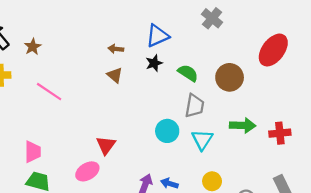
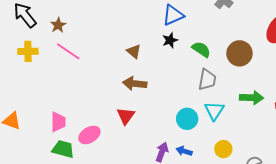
brown arrow: (116, 49) -> (135, 84), moved, size x1.6
pink line: (49, 92) -> (68, 51), moved
cyan circle: (167, 131) -> (187, 119), moved
pink ellipse: (87, 171) -> (89, 135), moved

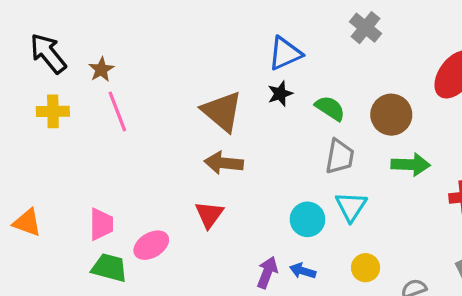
pink line: (68, 51) -> (117, 111), turned 35
brown triangle: (134, 51) -> (222, 111), size x1.8
green arrow: (252, 98) -> (411, 165), moved

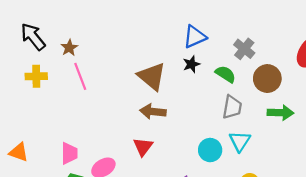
gray cross: (366, 28) -> (244, 49), moved

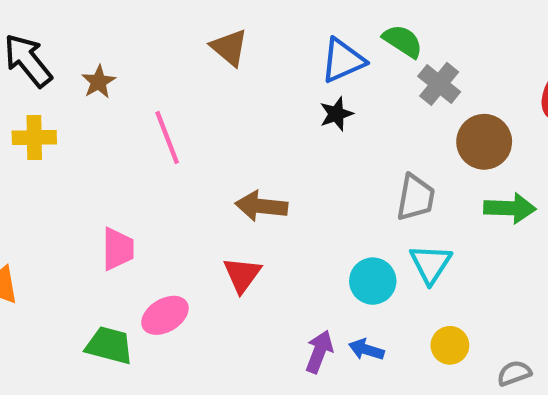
green semicircle: (226, 74) -> (403, 41), moved
pink line: (80, 76) -> (167, 138), moved
brown triangle: (152, 76) -> (229, 48), moved, size x0.7
pink trapezoid: (69, 153) -> (118, 249), moved

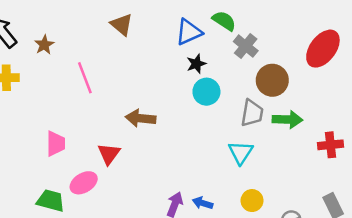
black star: (336, 114) -> (196, 64), moved
gray trapezoid: (416, 198) -> (252, 113), moved
red triangle: (242, 275) -> (109, 154), moved
cyan circle: (373, 281) -> (206, 92), moved

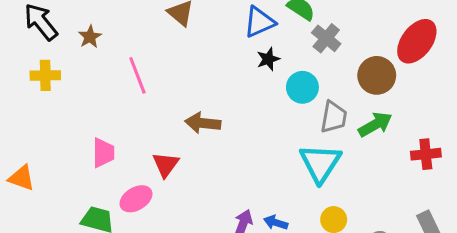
brown circle: (272, 80) -> (377, 75), moved
cyan circle: (206, 92) -> (302, 87), moved
green arrow: (287, 119) -> (375, 124), turned -32
cyan triangle: (241, 152) -> (320, 163), size x1.4

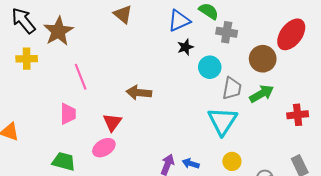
brown star: (90, 37) -> (58, 31), size x1.8
gray cross: (326, 38) -> (227, 32), turned -30
pink line: (137, 75) -> (81, 77), moved
pink ellipse: (136, 199) -> (104, 148), moved

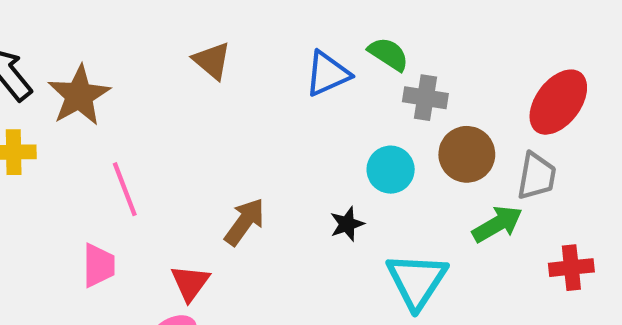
black star: (185, 47) -> (347, 224), moved
brown circle: (263, 59) -> (467, 154), moved
gray trapezoid: (232, 88) -> (537, 176), moved
brown arrow: (139, 93) -> (245, 222), turned 120

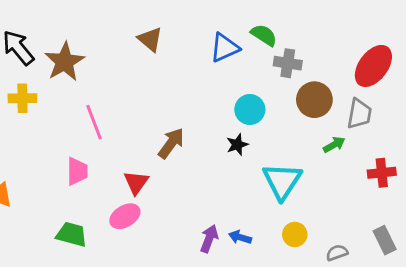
cyan circle: (391, 170) -> (250, 110), moved
green arrow: (497, 224) -> (334, 145), size x0.7

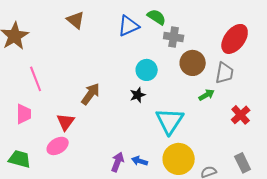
red cross: (382, 173) -> (241, 115), turned -36
yellow circle: (295, 234) -> (179, 159), size x1.8

